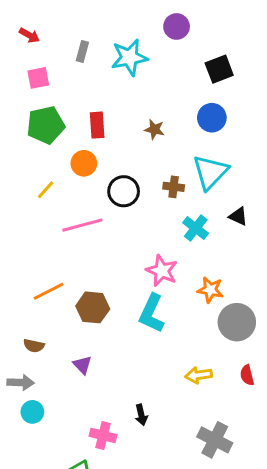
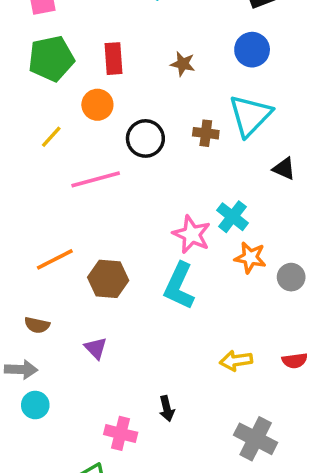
cyan cross: (196, 228) -> (232, 217), moved
gray circle: (237, 322) -> (291, 277), moved, size x0.6
red semicircle: (247, 375) -> (295, 361), turned -84

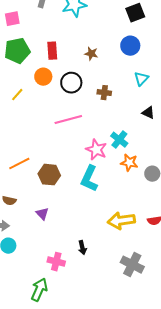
cyan triangle: (250, 115) -> (141, 79), moved, size x0.6
black circle: (145, 138) -> (71, 83), moved
pink line: (96, 179) -> (68, 120), moved
yellow arrow: (236, 361) -> (121, 221), size x1.5

